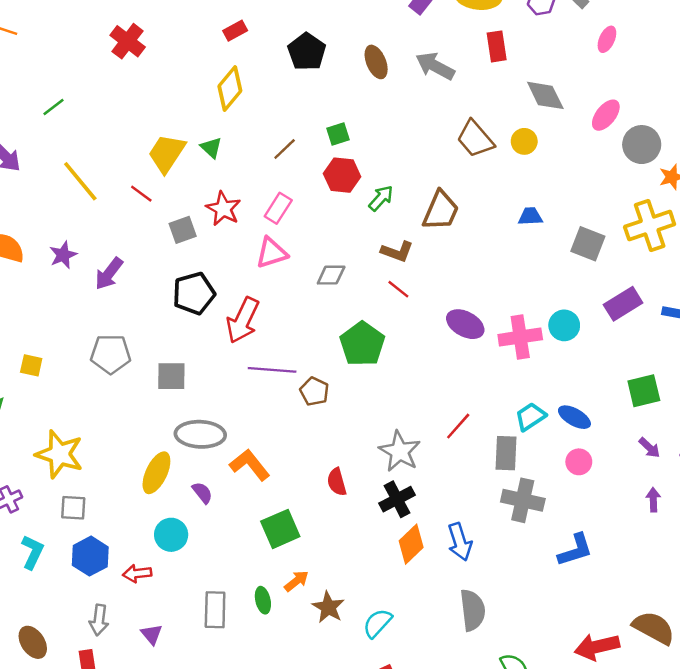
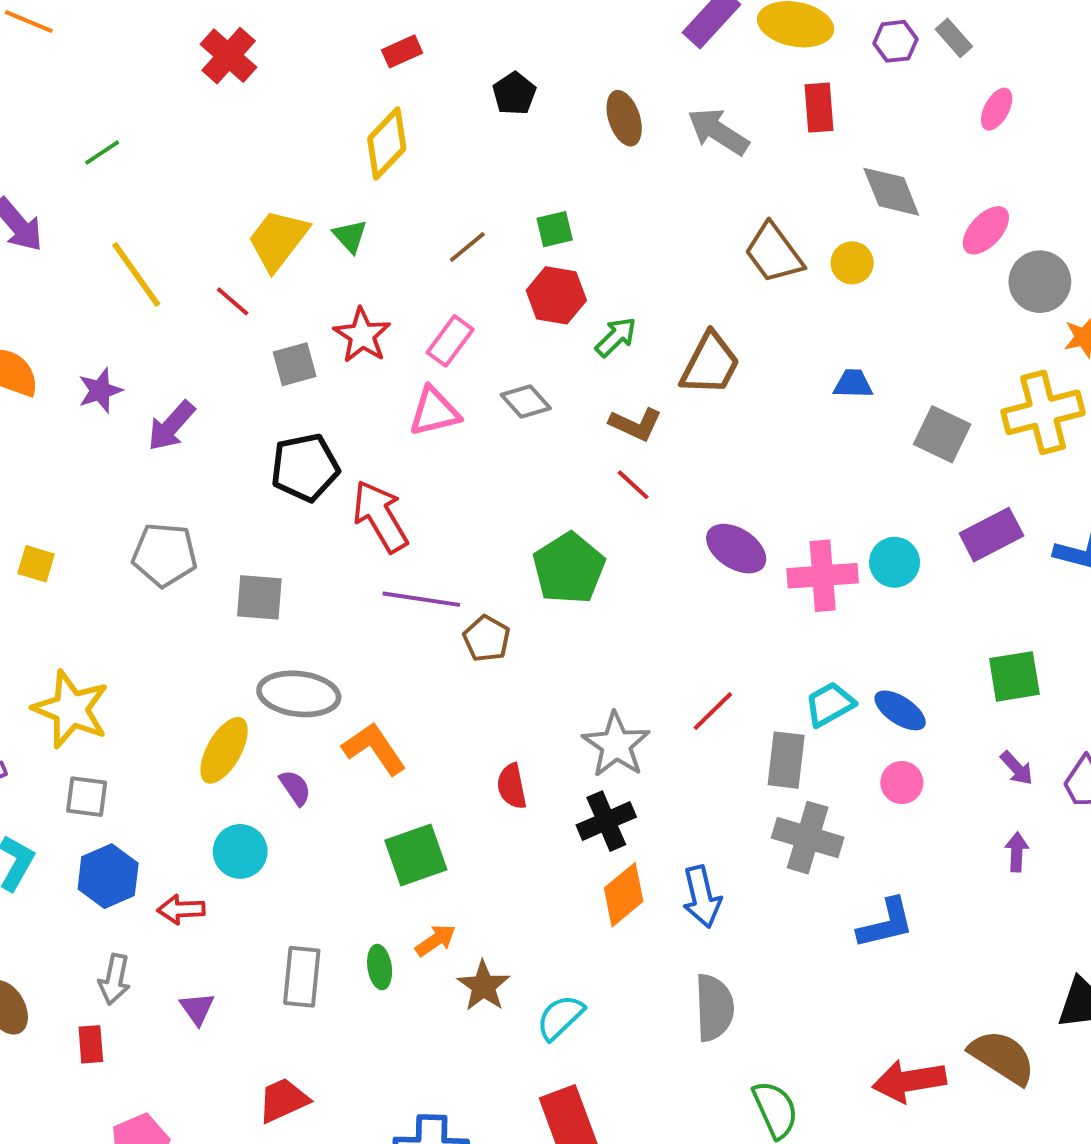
black pentagon: (307, 52) -> (514, 94), size x0.7
gray diamond: (331, 275) -> (526, 402), moved, turned 44
red arrow: (243, 320) -> (380, 516), turned 120

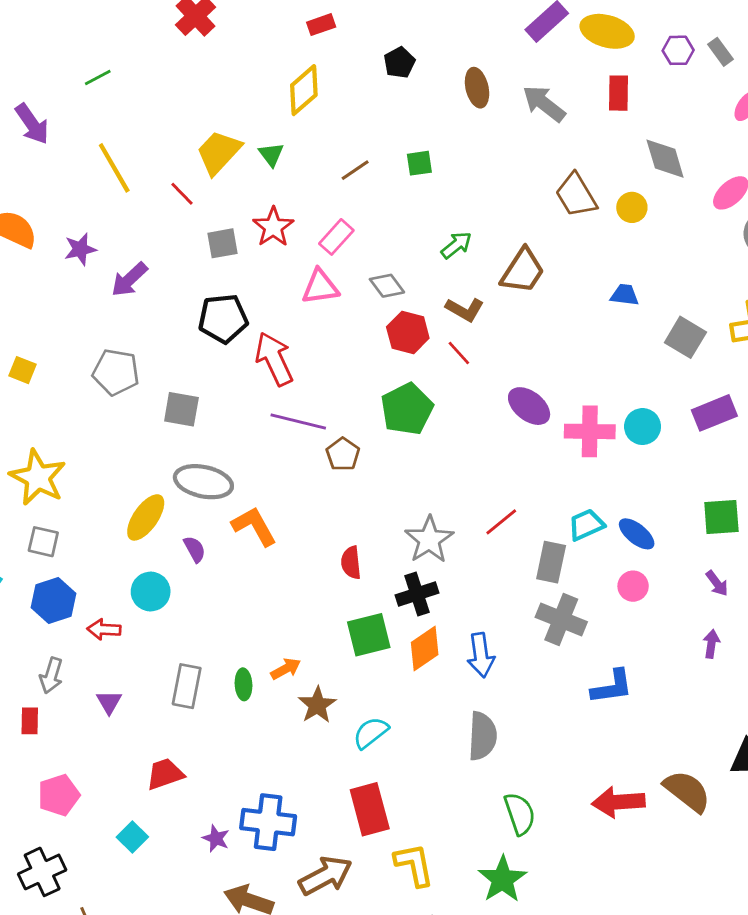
red hexagon: (556, 295) -> (408, 333), moved
green square: (416, 855) -> (369, 635), moved

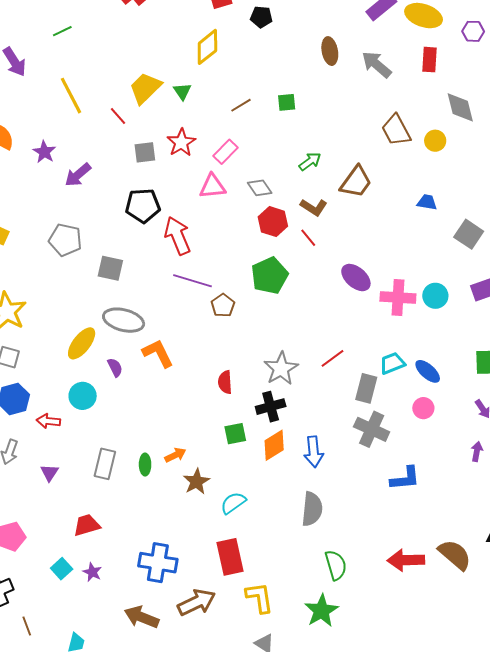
black pentagon: (399, 63) -> (261, 17), moved, turned 30
purple star: (80, 249) -> (44, 152), turned -30
green square: (369, 635) -> (235, 434), size x0.7
purple star: (216, 838) -> (92, 572), moved

